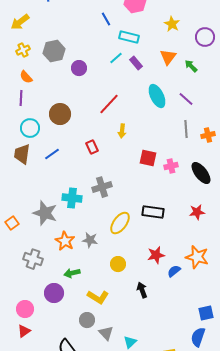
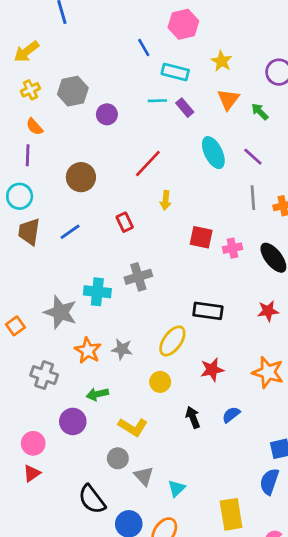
yellow star: (172, 24) -> (222, 61), moved
cyan line: (116, 58) -> (157, 101), turned 40
cyan circle: (30, 128) -> (20, 196), moved
yellow ellipse: (120, 223) -> (172, 341), moved
blue semicircle: (174, 271) -> (231, 415), moved

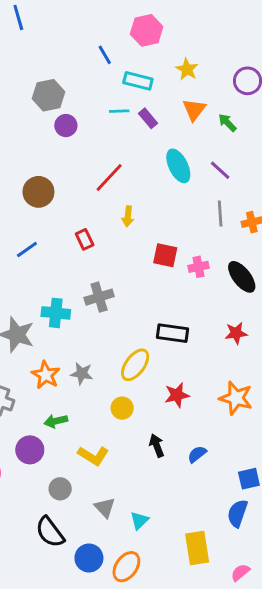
gray hexagon: (73, 91) -> (49, 95), moved
blue semicircle: (231, 415) -> (197, 454), moved
gray circle: (118, 458) -> (60, 489), moved

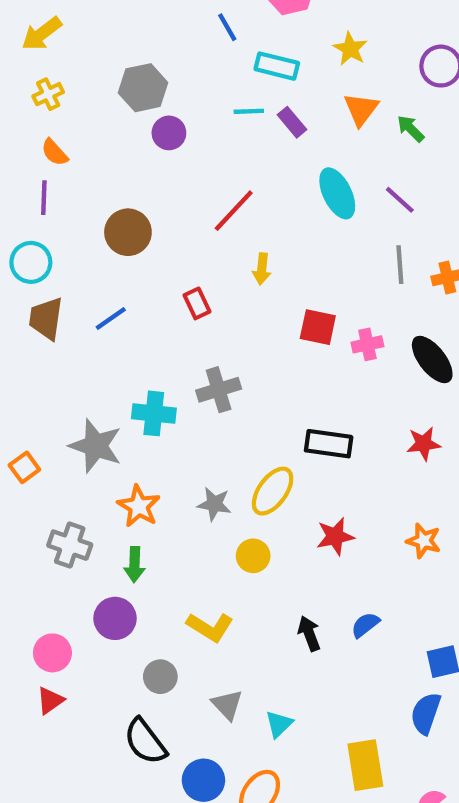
gray star: (82, 373) -> (214, 504), moved
orange star: (236, 398) -> (424, 541), size x0.7
green arrow: (56, 421) -> (134, 564), moved, turned -75
black arrow: (157, 446) -> (309, 634), moved

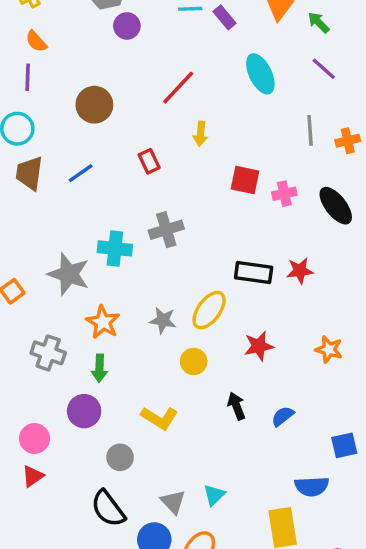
purple line: (400, 200) -> (324, 69), moved
red star: (424, 444) -> (300, 271), moved
black arrow: (309, 634) -> (236, 406), moved
gray triangle: (227, 705) -> (173, 502), moved
blue semicircle: (426, 713) -> (312, 486), moved, turned -112

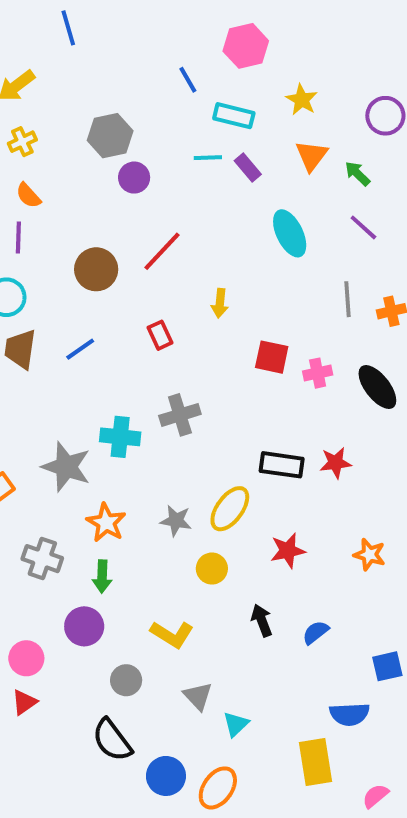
red line: (178, 88) -> (162, 251), moved
gray triangle: (173, 502) -> (198, 696), moved

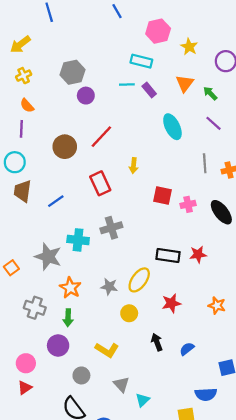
pink hexagon: (246, 46) -> (158, 31), moved
blue line: (188, 80) -> (117, 11), moved
yellow star: (302, 100) -> (189, 47), moved
red rectangle: (160, 335) -> (100, 183), size x1.5
blue line: (80, 349) -> (56, 201), moved

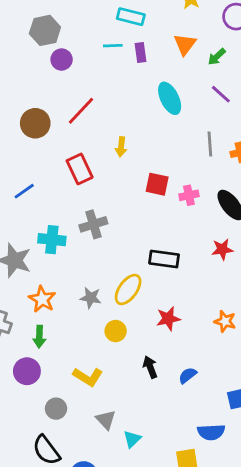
purple rectangle: (149, 90) -> (141, 53), turned 32
green arrow: (210, 93) -> (217, 57), turned -88
red star: (198, 254) -> (222, 249), moved

